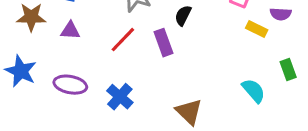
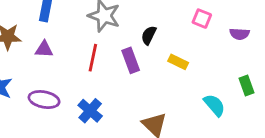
yellow rectangle: (257, 29) -> (178, 62), moved
red line: (123, 40) -> (93, 58), turned -32

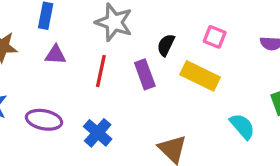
pink square: (202, 19) -> (215, 37), moved
purple triangle: (44, 49) -> (55, 55), moved
yellow rectangle: (178, 62) -> (200, 76), size x1.6

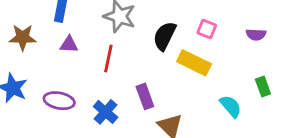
black semicircle: (166, 45) -> (165, 36), size x1.5
purple rectangle: (145, 74) -> (145, 96), moved

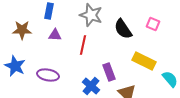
black semicircle: (165, 36) -> (123, 29), turned -60
yellow rectangle: (194, 63) -> (144, 61), moved
blue cross: (106, 112) -> (91, 86), moved

